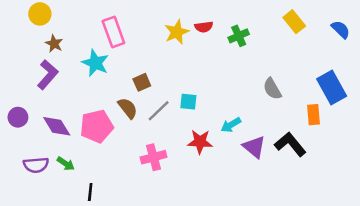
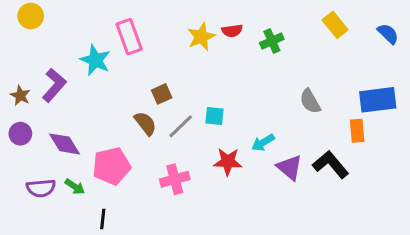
yellow circle: (40, 14) -> (31, 16), moved
brown star: (54, 44) -> (20, 95), moved
cyan star: (95, 63) -> (95, 60), moved
blue rectangle: (332, 88) -> (378, 100), turned -68
pink pentagon: (97, 126) -> (112, 166), moved

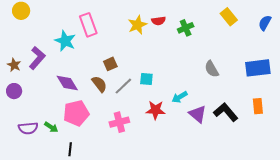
blue semicircle: (388, 34) -> (265, 23), turned -105
orange rectangle: (357, 131) -> (258, 106), moved
purple diamond: (64, 144) -> (67, 83), moved

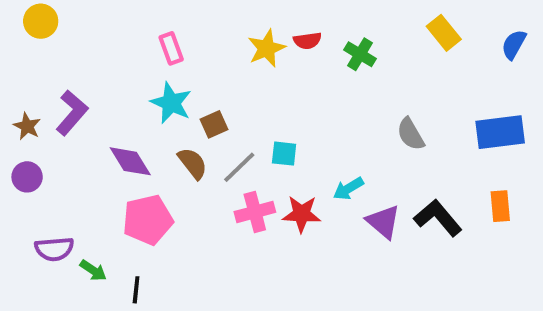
pink rectangle: (88, 25) -> (171, 48), size x0.7
green cross: (186, 28) -> (360, 54), turned -35
cyan star: (65, 41) -> (171, 103), moved
pink cross: (119, 122) -> (255, 212), moved
green arrow: (51, 127) -> (93, 270), moved

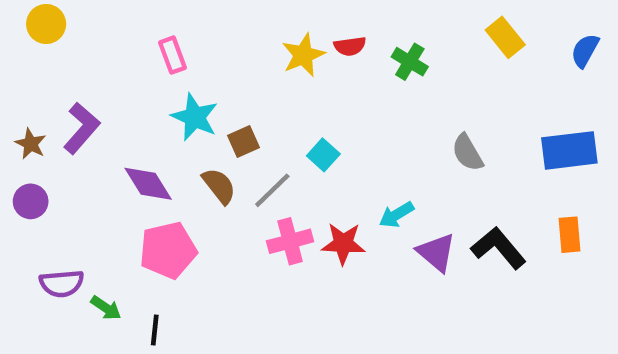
pink rectangle: (171, 48) -> (173, 55), moved
cyan square: (284, 154) -> (323, 155), moved, turned 36

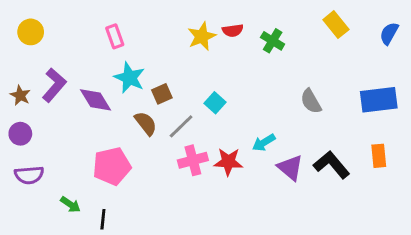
yellow circle: (46, 24) -> (31, 32), moved
purple diamond: (148, 184) -> (96, 100), moved
purple semicircle: (62, 283) -> (29, 175), moved

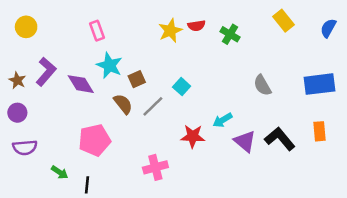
pink cross: (193, 160) -> (155, 167), moved

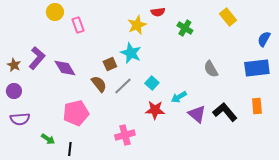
red semicircle: (196, 26) -> (158, 12), moved
yellow circle: (26, 27) -> (55, 12), moved
blue semicircle: (328, 28) -> (264, 39), moved
cyan star: (109, 65) -> (131, 53), moved
cyan square: (182, 87) -> (152, 83), moved

